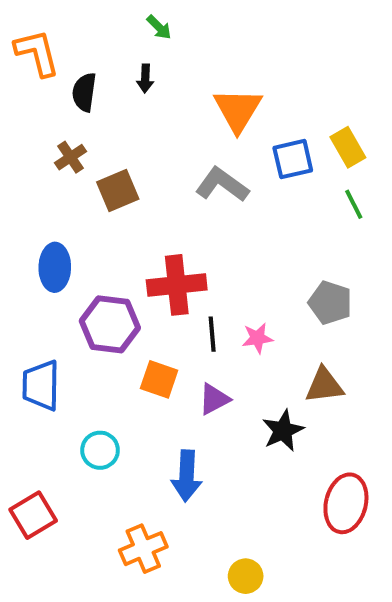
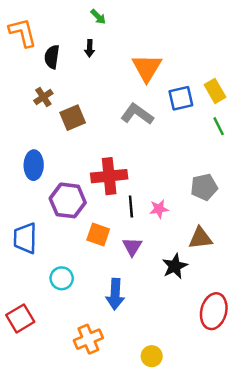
gray pentagon: (330, 303) -> (204, 187), turned -30
purple triangle: (214, 399) -> (132, 247), turned -30

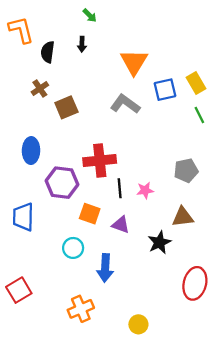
purple triangle: (132, 247) -> (121, 225), turned -42
cyan circle: (62, 278) -> (73, 248), moved

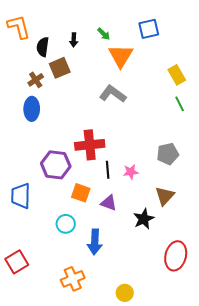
green arrow: (90, 15) -> (104, 34), moved
blue square: (165, 90) -> (149, 29), moved
brown square: (66, 107) -> (60, 68), moved
blue ellipse: (31, 151) -> (32, 109), moved
brown triangle: (183, 217) -> (165, 196), turned -40

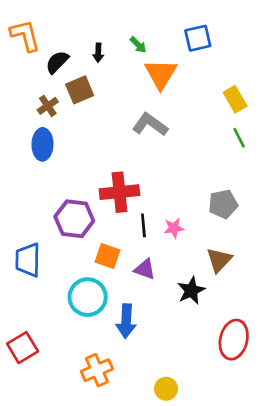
black semicircle: (43, 47) -> (57, 62), turned 36
cyan circle: (66, 224) -> (88, 297), size x1.5

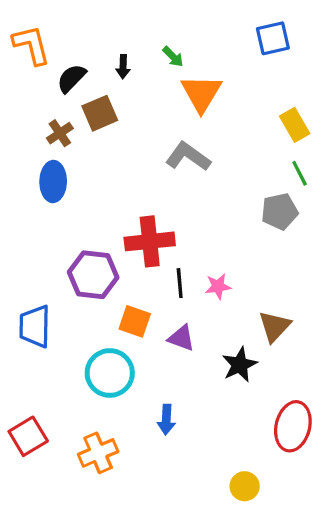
blue square: (198, 38) -> (273, 38), moved
gray pentagon: (223, 204) -> (280, 211), moved
blue arrow: (126, 321) -> (166, 420), moved, size x0.7
orange cross: (97, 370) -> (98, 453), moved
yellow circle: (166, 389) -> (245, 486), moved

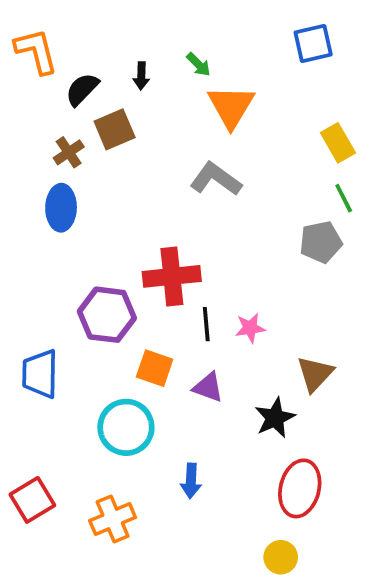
red ellipse: (293, 426) -> (300, 488), moved

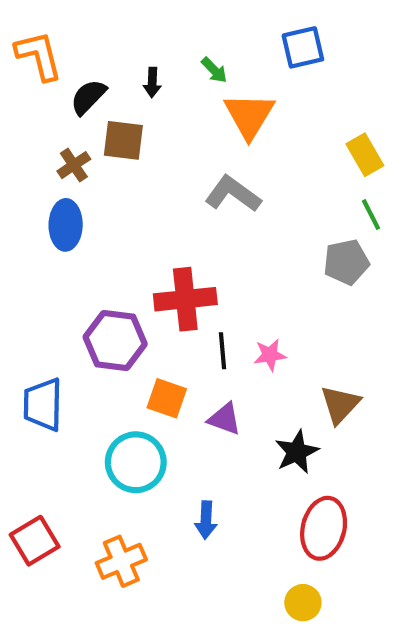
blue square: (313, 43) -> (303, 47), moved
brown square: (115, 129) -> (123, 140), turned 30

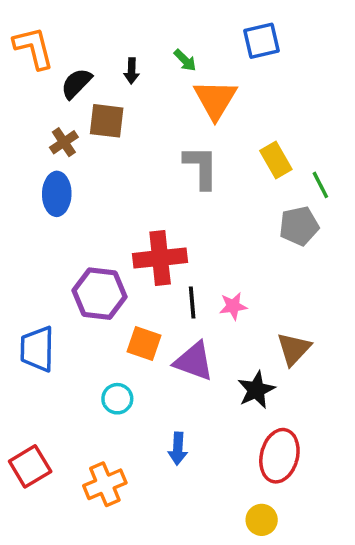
yellow rectangle: (365, 155) -> (276, 160), moved
gray L-shape: (233, 194) -> (201, 167), turned 54
purple triangle: (225, 419) -> (194, 361), size x1.4
cyan circle: (136, 462) -> (117, 399), size x0.6

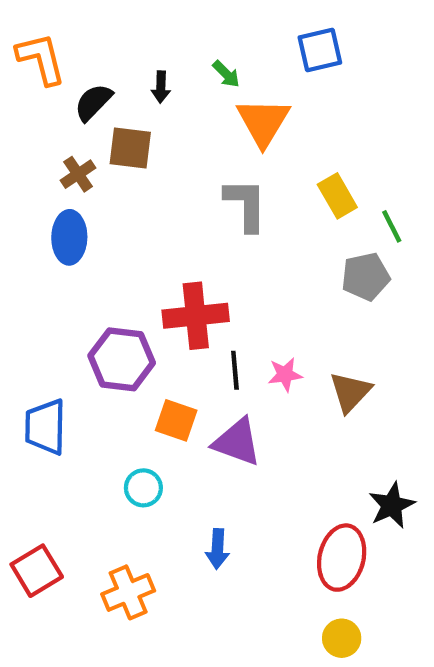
brown triangle: (294, 349) -> (350, 392), moved
black star: (256, 390) -> (392, 505), moved
yellow circle: (262, 520) -> (342, 638), moved

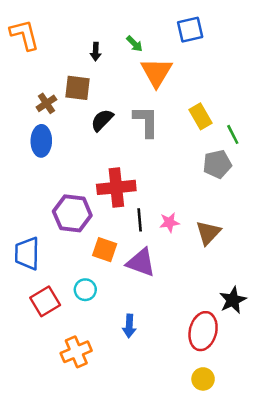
black semicircle: (93, 102) -> (102, 120), moved
red square: (37, 571) -> (45, 301), moved

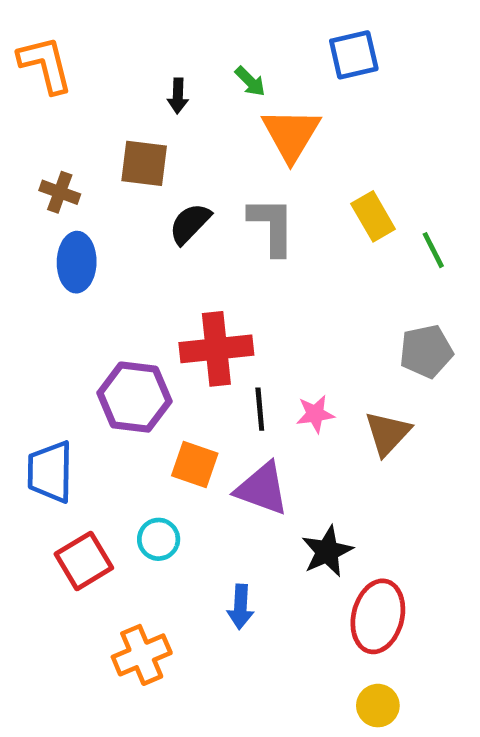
brown cross: (46, 103) -> (60, 192), moved, turned -36
gray pentagon: (217, 164) -> (426, 351), moved
black star: (233, 300) -> (327, 551), moved

